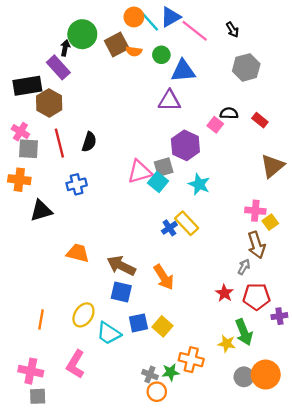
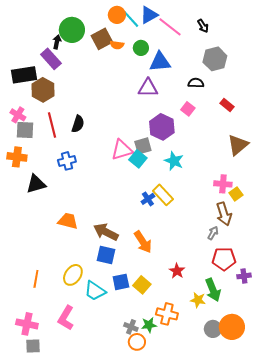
black semicircle: (229, 113) -> (196, 83), moved
red star: (224, 293) -> (177, 271), moved

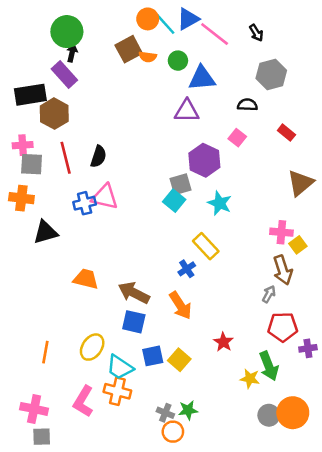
green circle: (72, 30) -> (67, 32), moved
pink cross: (18, 115) -> (23, 145), turned -35
pink triangle: (122, 150) -> (105, 197), moved, turned 30
blue cross: (148, 199) -> (187, 269), moved
orange cross: (167, 314) -> (117, 391), moved

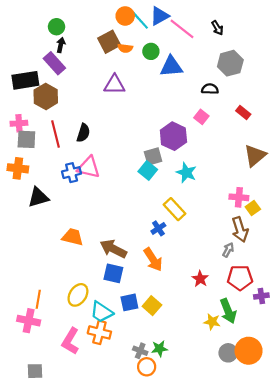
green circle: (67, 32) -> (57, 27), size x0.6
purple triangle: (187, 111) -> (114, 85), moved
red star: (223, 342) -> (200, 279), moved
pink cross: (34, 409) -> (29, 321), moved

